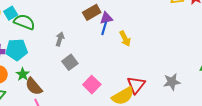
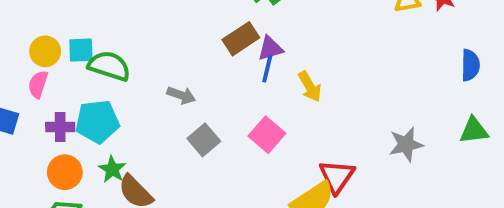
cyan square: (11, 13) -> (81, 50), turned 32
gray arrow: (60, 39) -> (181, 95), turned 96
gray star: (172, 82) -> (406, 144), moved
pink square: (92, 85) -> (267, 135), moved

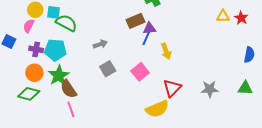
gray arrow: (181, 95) -> (100, 44), turned -48
green star: (112, 169) -> (59, 75), size x1.5
red triangle: (337, 176) -> (172, 88), moved

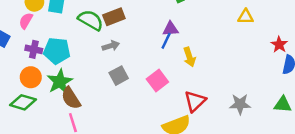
yellow triangle: (223, 16) -> (246, 17), moved
red star: (241, 18) -> (279, 45), moved
brown rectangle: (136, 21) -> (114, 17), moved
green semicircle: (66, 23) -> (91, 20), moved

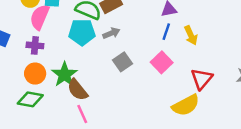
pink semicircle: (26, 21) -> (40, 17), moved, size x1.5
blue line: (166, 41) -> (166, 32), moved
cyan pentagon: (57, 51) -> (82, 32), moved

